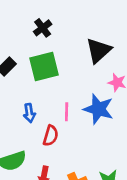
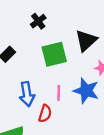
green square: (44, 66) -> (54, 54), moved
blue arrow: (29, 113) -> (27, 94), size x1.5

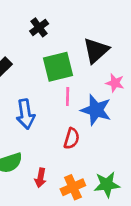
pink line: (59, 93) -> (68, 97), moved
red semicircle: (45, 113) -> (72, 138), moved

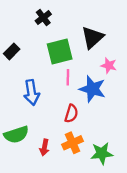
orange cross: (73, 187) -> (73, 143), moved

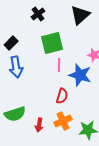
black triangle: (92, 37) -> (80, 15), moved
blue arrow: (32, 92) -> (16, 67), moved

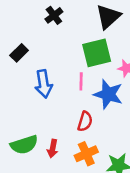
green square: (52, 43) -> (97, 53), moved
blue arrow: (16, 67) -> (44, 84), moved
red arrow: (39, 125) -> (53, 149), moved

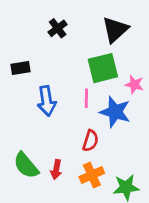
black rectangle: (19, 53) -> (21, 68), turned 36
green semicircle: (24, 145) -> (26, 165), turned 68

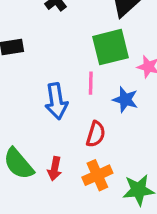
blue arrow: (47, 101) -> (56, 101), moved
blue star: (115, 112) -> (125, 100), size x0.7

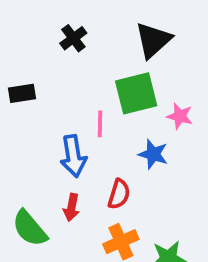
pink line: (91, 83) -> (100, 124), moved
red arrow: (55, 169) -> (71, 207), moved

